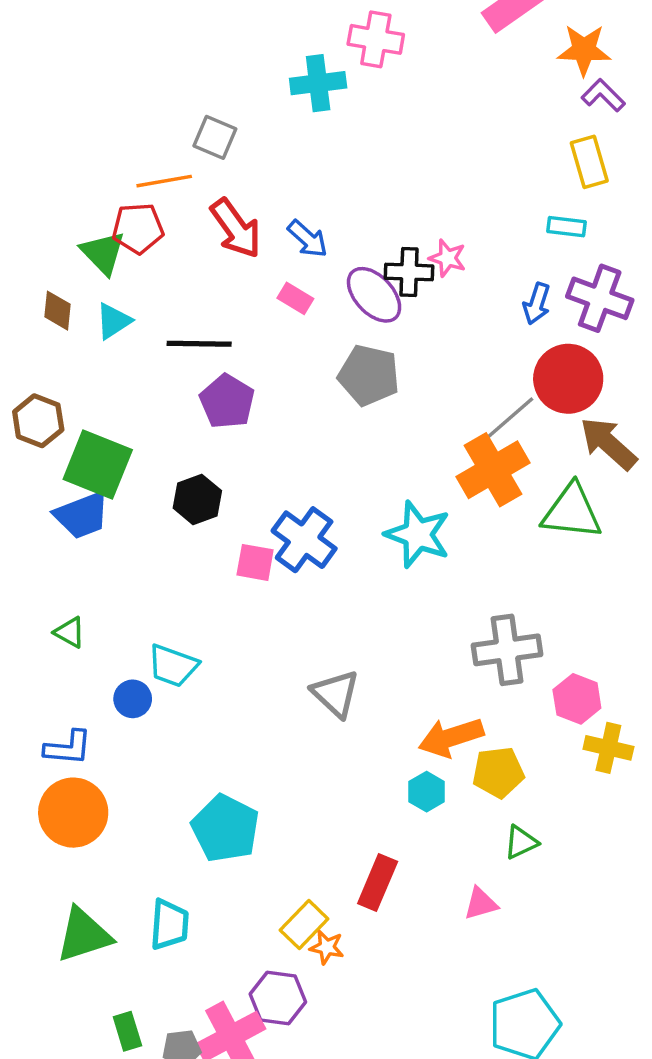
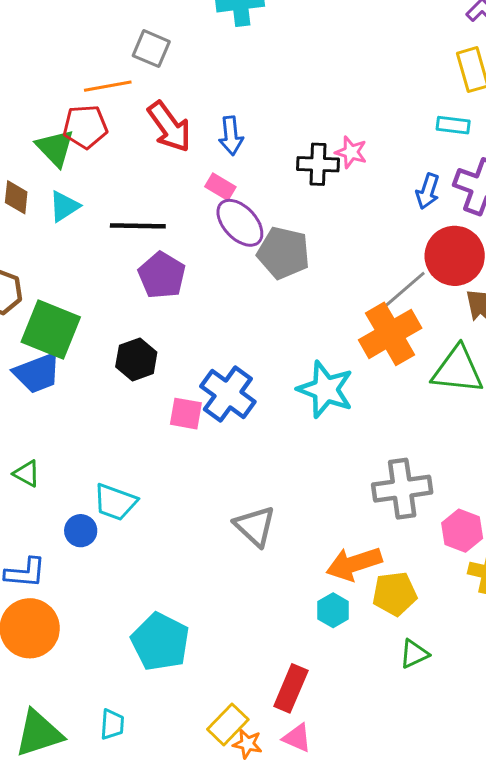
blue arrow: (308, 239) -> (231, 136), turned 42
purple ellipse: (374, 295) -> (240, 223), moved
pink triangle: (481, 904) -> (297, 738), moved, turned 40
cyan trapezoid: (169, 925) -> (112, 724), size x0.7

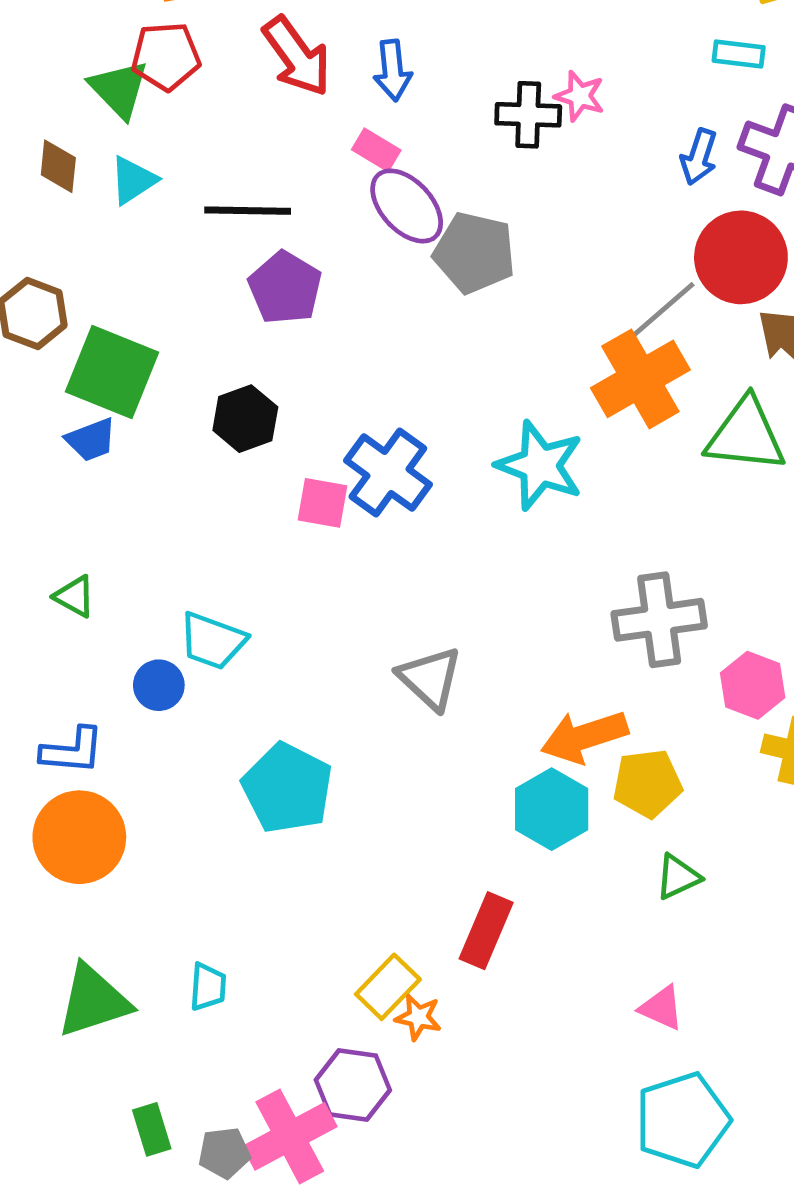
blue trapezoid: (37, 373) -> (91, 440), size x0.7
cyan hexagon: (333, 610) -> (552, 809), size x1.5
cyan pentagon: (160, 642) -> (287, 788), moved
pink triangle: (297, 738) -> (661, 1008), moved

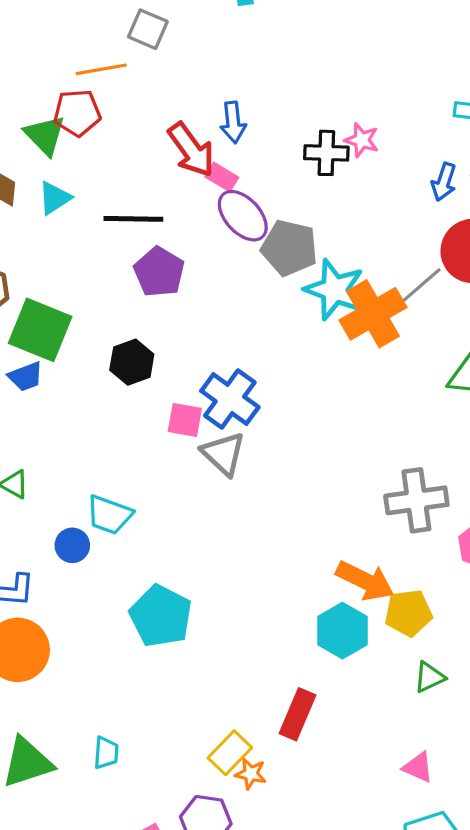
red arrow: (297, 56) -> (191, 150), moved
orange cross: (640, 379) -> (373, 314), moved
cyan star: (540, 465) -> (334, 290), moved
gray triangle: (430, 678) -> (223, 454), moved
orange arrow: (584, 737) -> (365, 581), turned -136

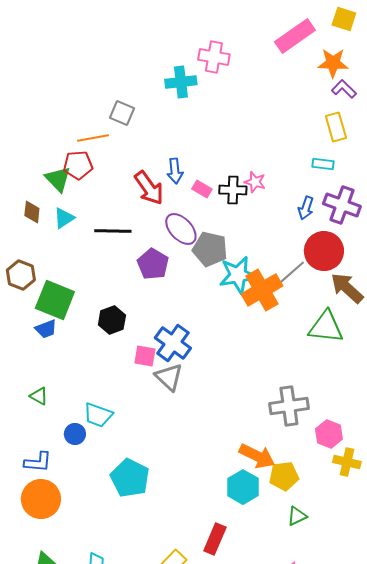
pink rectangle: (222, 177) -> (202, 189), moved
purple pentagon: (159, 272) -> (153, 264), moved
cyan star: (334, 290) -> (238, 275), turned -30

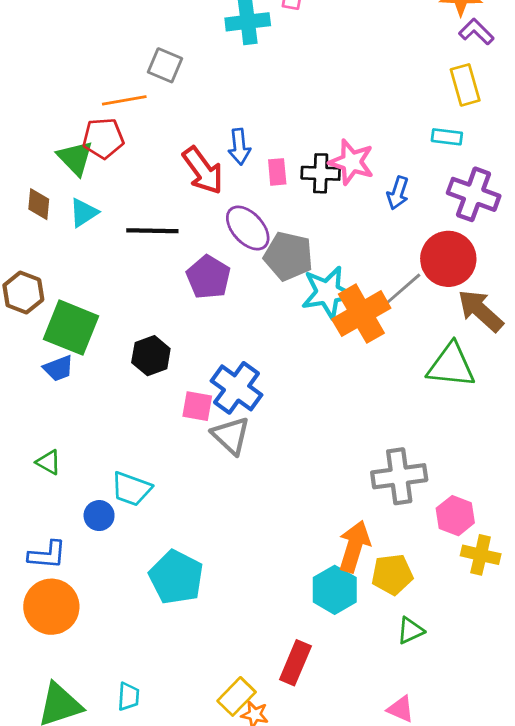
pink star: (255, 182) -> (352, 162), size x1.5
pink rectangle: (202, 189) -> (277, 172), turned 54
blue arrow: (306, 208) -> (398, 193), moved
orange arrow: (257, 456) -> (354, 546), turned -99

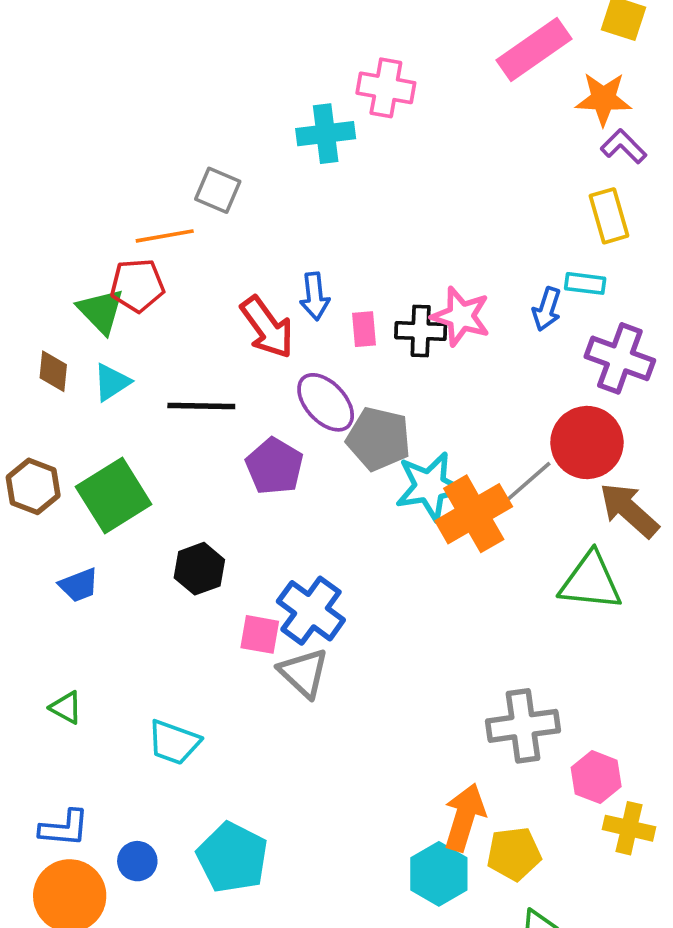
blue arrow: (398, 193) -> (547, 309), moved
green square: (71, 328) -> (114, 496), moved, turned 36
blue circle: (99, 516) -> (137, 861), moved

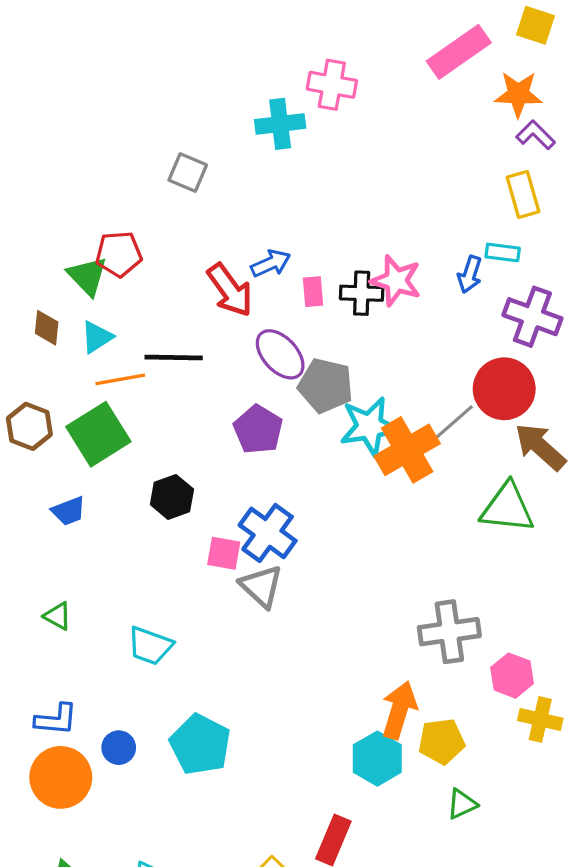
orange line: (165, 236) -> (120, 379), moved
blue arrow: (315, 296) -> (271, 263), turned -108
purple pentagon: (274, 466) -> (258, 430), moved

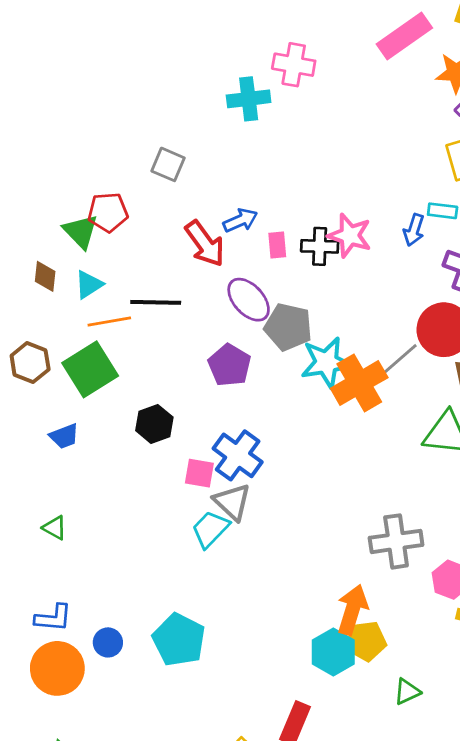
gray square: (188, 173) -> (168, 164), moved
cyan trapezoid: (150, 646) -> (210, 529), moved, turned 114
yellow pentagon: (442, 741) -> (366, 641), moved

